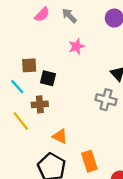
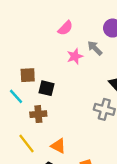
pink semicircle: (42, 14) -> (65, 28), moved
gray arrow: (69, 16) -> (95, 48), moved
yellow line: (21, 121) -> (27, 144), moved

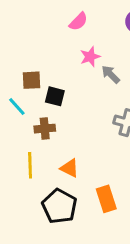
gray arrow: (95, 48) -> (111, 74), moved
yellow line: (27, 144) -> (30, 165), turned 36

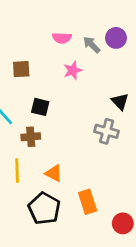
pink semicircle: (78, 22) -> (62, 38), turned 48
gray arrow: (111, 74) -> (92, 45), moved
brown square: (31, 80) -> (21, 69), moved

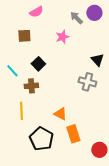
pink semicircle: (62, 38) -> (36, 12), moved, turned -32
black square: (40, 107) -> (38, 64), turned 32
orange triangle: (54, 173) -> (60, 114), moved

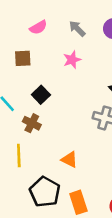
gray arrow: (76, 18) -> (77, 29), moved
brown cross: (31, 86) -> (32, 123), turned 32
orange rectangle: (73, 134) -> (78, 202), moved

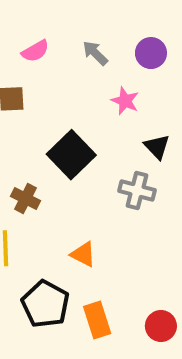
pink star: (72, 60) -> (125, 101), moved, turned -30
black square: (41, 95) -> (71, 155), moved, size x1.6

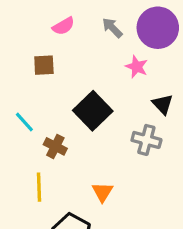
purple circle: (151, 53) -> (158, 28), size x1.6
orange triangle: (83, 254) -> (102, 192), turned 35

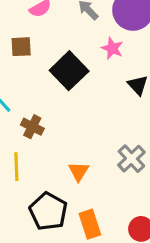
black square: (93, 111) -> (69, 71), moved
gray cross: (146, 140) -> (131, 159), moved, turned 32

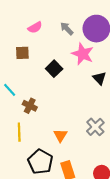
pink star: (112, 48) -> (83, 54), size x1.5
black square: (69, 71) -> (54, 69), size x0.7

